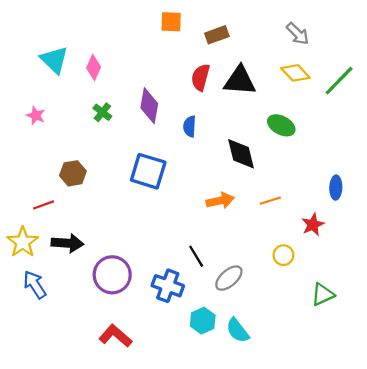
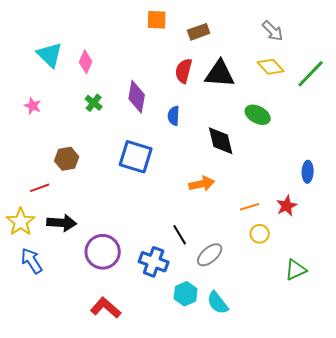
orange line: (270, 201) -> (250, 207), moved

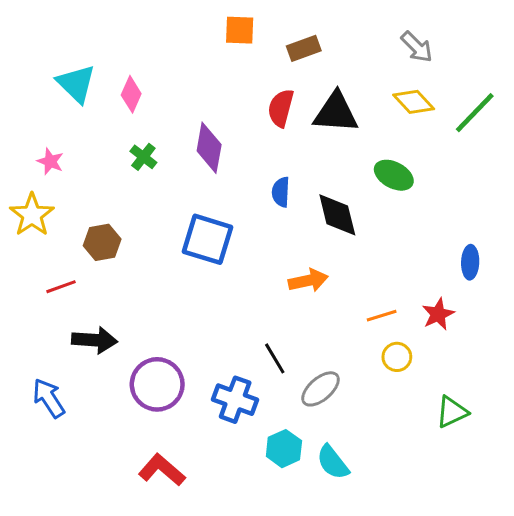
blue semicircle: (174, 116) -> (281, 192), moved
yellow star: (21, 222) -> (32, 215), moved

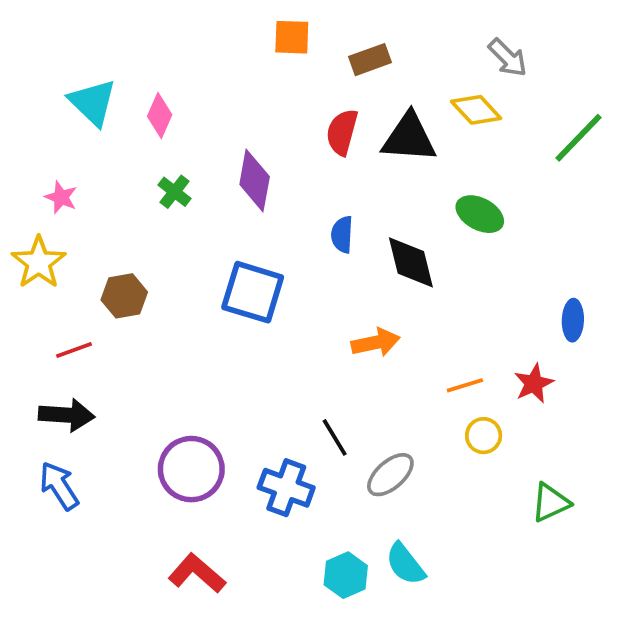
yellow diamond: (414, 102) -> (476, 110), moved
black arrow: (95, 340) -> (67, 415), moved
cyan hexagon: (284, 449) -> (346, 575), moved

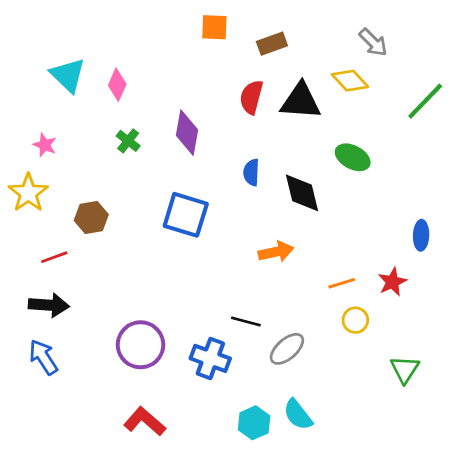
black line: (335, 437) -> (246, 322), turned -44
green triangle: (551, 503) -> (405, 369), turned -32

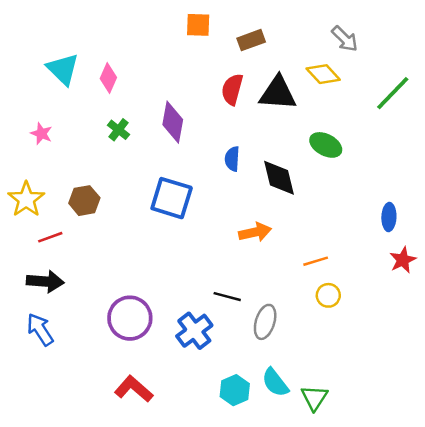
yellow star: (28, 193) -> (26, 199), moved
red star: (392, 282) -> (403, 260), moved
gray ellipse: (287, 349) -> (265, 322), turned -32
blue cross: (210, 358) -> (194, 331), turned 33
green triangle: (405, 369) -> (314, 398), moved

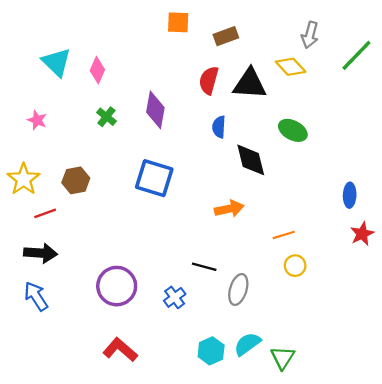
gray arrow: (345, 39) -> (310, 35), turned 60
green line: (393, 93) -> (356, 55), moved
blue semicircle: (232, 159) -> (219, 127), moved
blue cross: (194, 331) -> (175, 297), size x0.7
cyan semicircle: (275, 383) -> (247, 344), turned 92

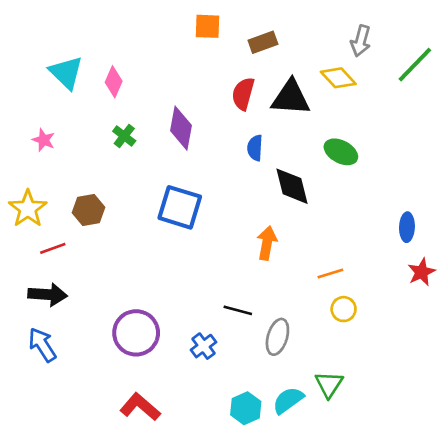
orange arrow: (229, 209) -> (267, 243), turned -68
green triangle: (283, 358) -> (329, 384), moved

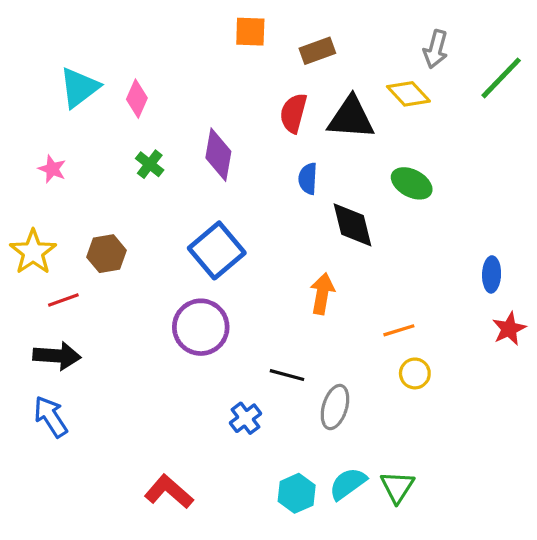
cyan triangle: (66, 73) -> (79, 88), turned 39
blue square: (180, 207) -> (217, 250), turned 33
purple circle: (136, 333) -> (201, 327), moved
green triangle: (329, 384) -> (397, 487), moved

